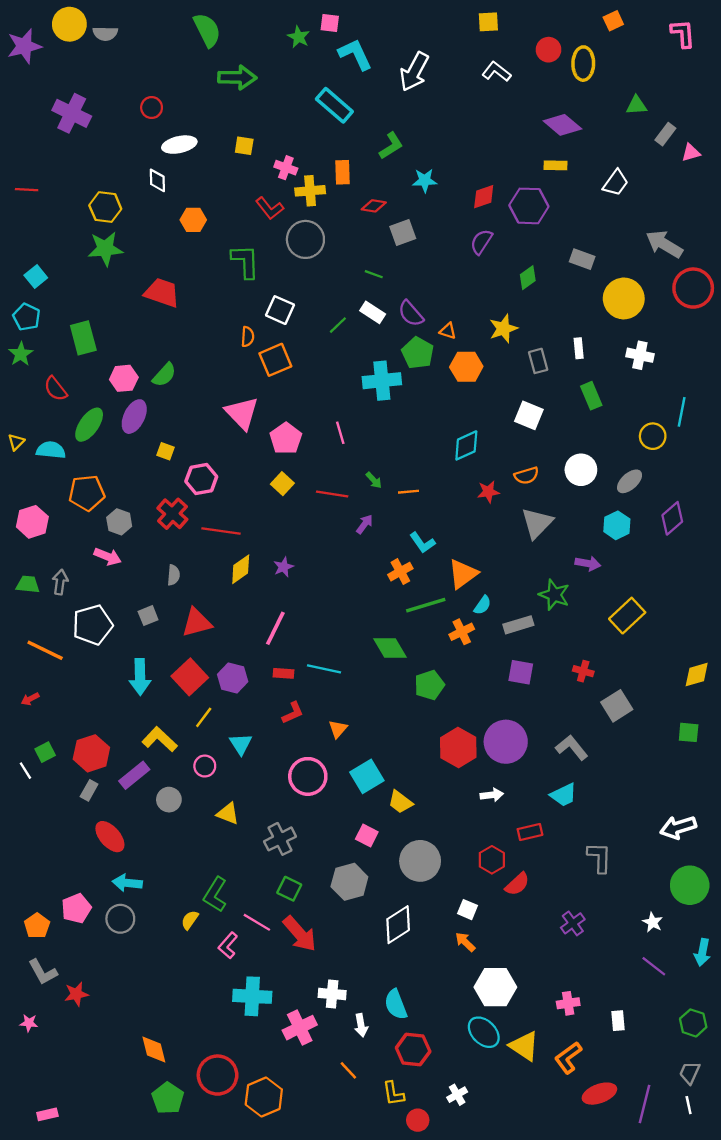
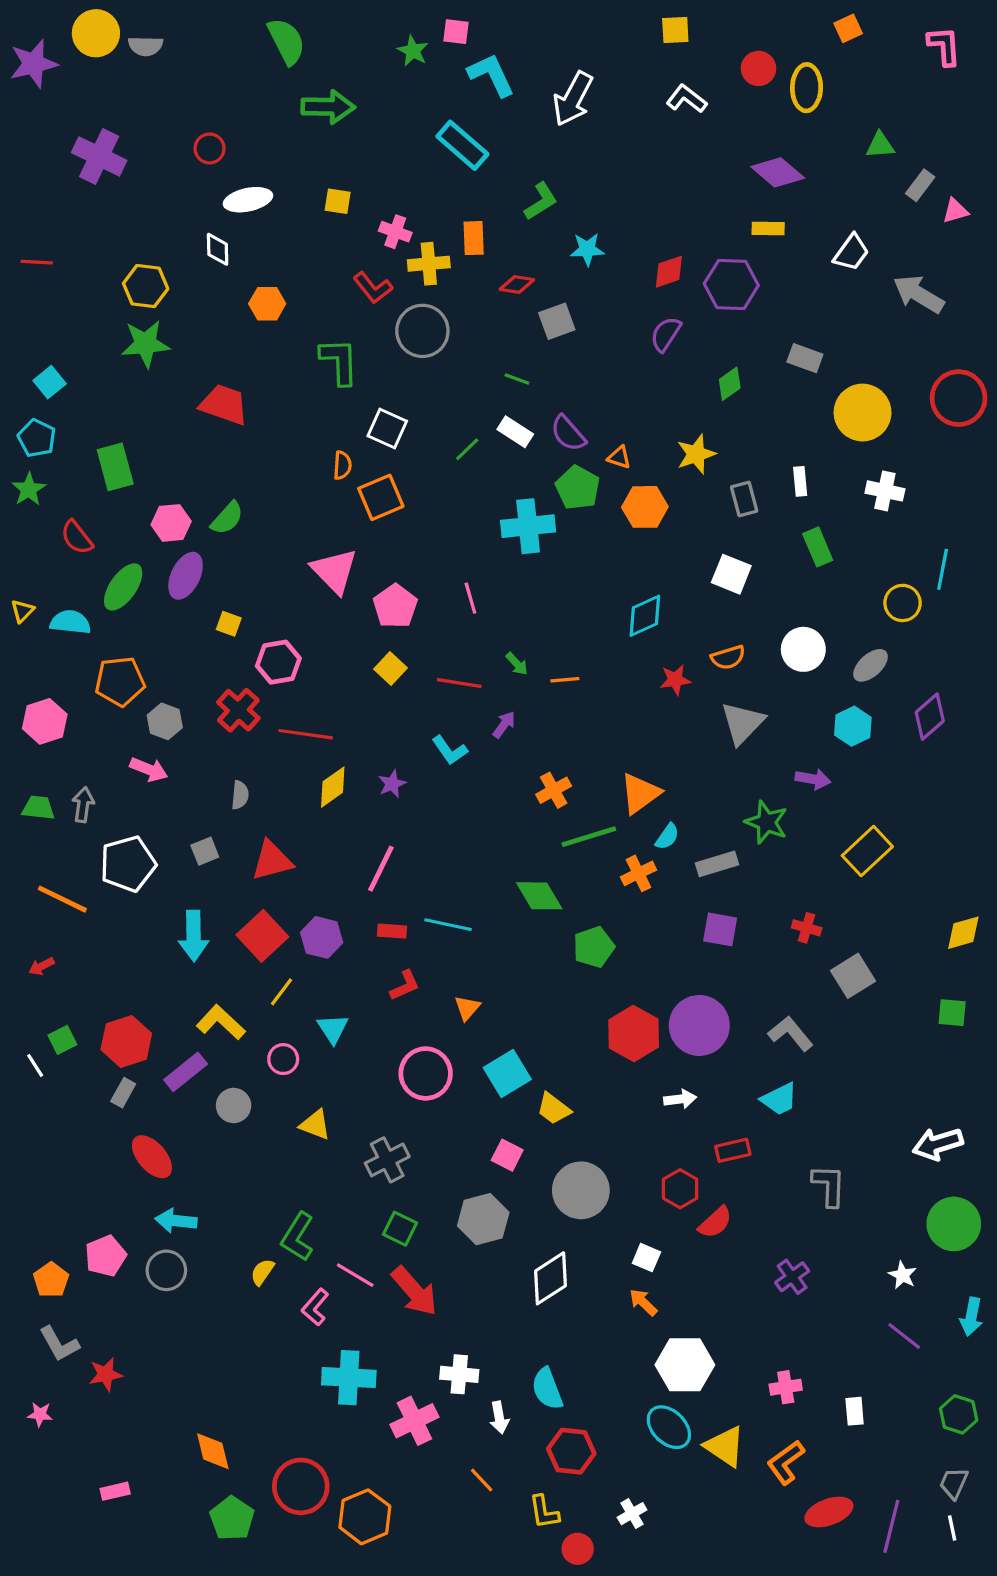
gray arrow: (664, 244) -> (919, 294), moved
cyan L-shape: (422, 543) -> (450, 750), moved
pink rectangle: (47, 1114) -> (115, 1491), moved

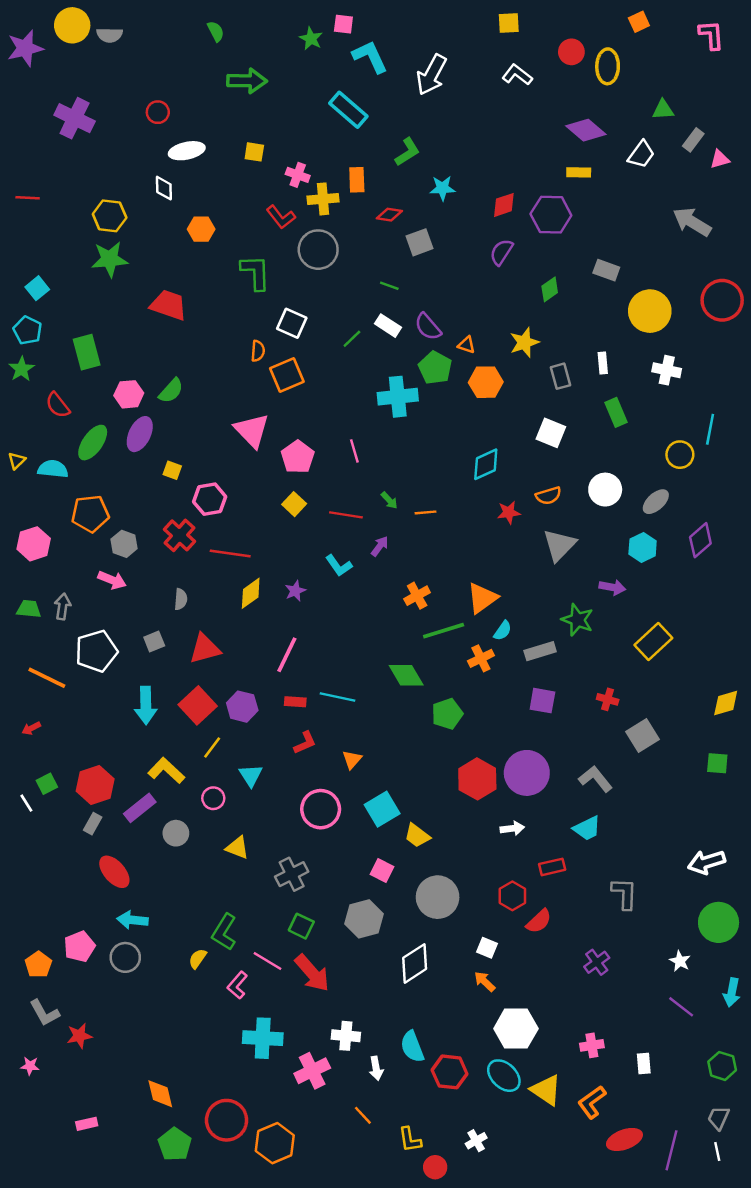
green semicircle: (286, 41) -> (216, 31), size x0.6
white trapezoid: (851, 252) -> (641, 154), moved
red hexagon: (571, 1451) -> (450, 1072), moved

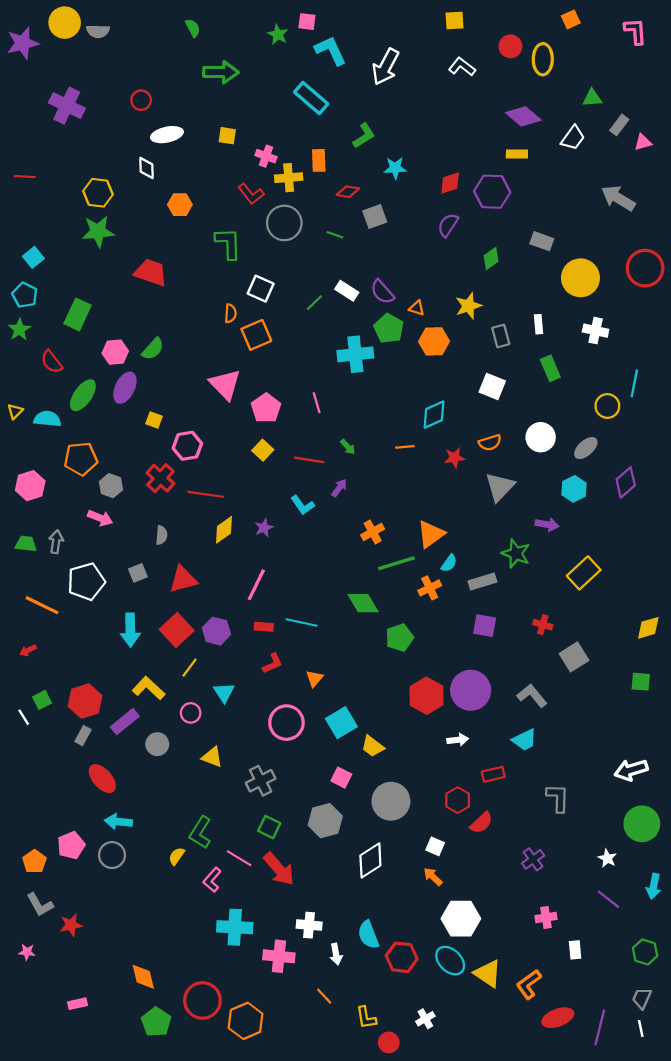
green line: (389, 286) -> (335, 235), moved
green rectangle: (87, 352) -> (78, 314), turned 40
orange line: (425, 512) -> (405, 447), moved
pink cross: (592, 1045) -> (546, 918), moved
pink cross: (312, 1071) -> (279, 956), turned 32

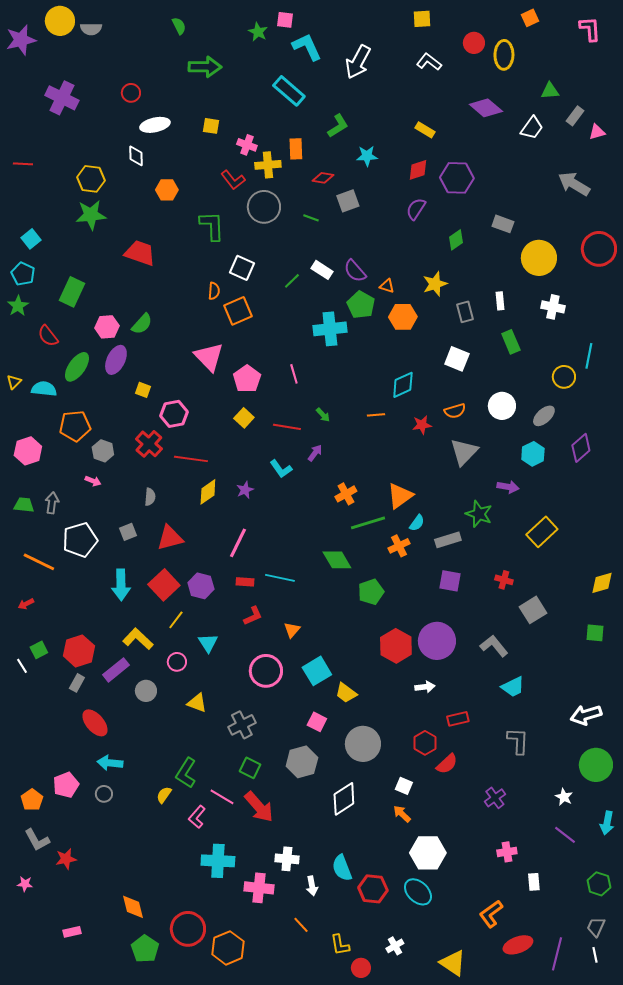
yellow rectangle: (517, 154) -> (425, 130), moved, turned 30
pink arrow: (100, 518) -> (93, 481), size x0.7
cyan trapezoid: (524, 740) -> (513, 687), moved
gray circle: (112, 855) -> (104, 794), size x0.7
yellow triangle: (488, 974) -> (453, 963), moved

